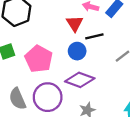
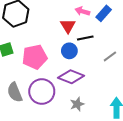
pink pentagon: (39, 59) -> (35, 57), turned 30

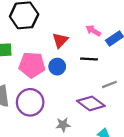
red triangle: (68, 26) -> (60, 40), moved
blue circle: (69, 51) -> (57, 67), moved
purple diamond: (71, 77) -> (91, 103), moved

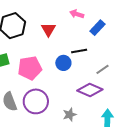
pink arrow: (93, 31) -> (77, 14), moved
red triangle: (60, 40) -> (48, 29), moved
blue circle: (57, 67) -> (63, 63), moved

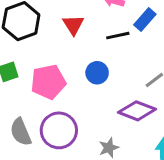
black line: (79, 51) -> (118, 36), moved

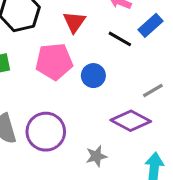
black line: (118, 36) -> (120, 39), turned 35
pink pentagon: (48, 82) -> (54, 62), moved

